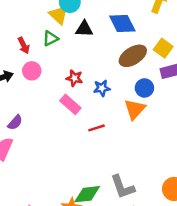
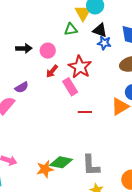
red arrow: (24, 45) -> (52, 71), moved, turned 48
red star: (74, 78) -> (80, 67), size x1.6
blue star: (102, 88) -> (104, 43), moved

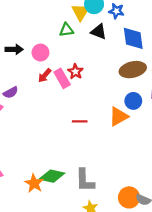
blue star: (104, 43) -> (116, 11), moved
red star: (80, 67) -> (75, 72), size x0.6
pink rectangle: (70, 87) -> (62, 78), moved
orange star: (45, 169) -> (34, 183), turned -30

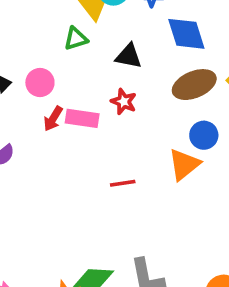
black triangle: (99, 32) -> (129, 56), moved
red star: (75, 72) -> (124, 102), moved
pink rectangle: (62, 78) -> (82, 118), turned -42

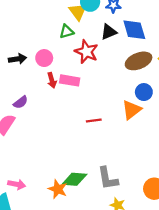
black triangle: (129, 56) -> (109, 32), moved, turned -35
red star: (124, 102) -> (86, 52), moved, size x1.5
red arrow: (53, 119) -> (52, 80), turned -48

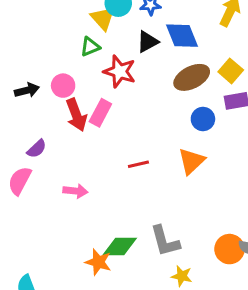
red arrow: (52, 80) -> (76, 115), size x1.5
pink rectangle: (70, 80) -> (100, 113), turned -66
orange triangle: (132, 110) -> (191, 161), moved
pink arrow: (17, 184) -> (75, 191), moved

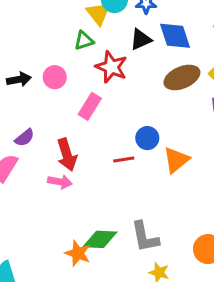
red arrow: (76, 115) -> (67, 155), moved
blue circle: (203, 119) -> (147, 138), moved

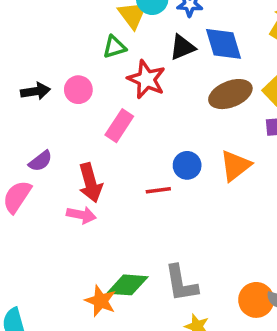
orange triangle: (176, 160) -> (235, 166), moved

